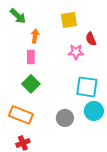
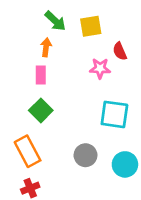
green arrow: (18, 16) -> (55, 21), moved
cyan circle: (94, 111) -> (125, 164), moved
orange rectangle: (21, 115) -> (28, 151), turned 40

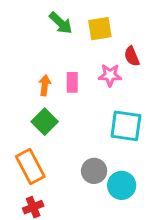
orange arrow: (46, 47) -> (45, 85), moved
pink rectangle: (41, 75) -> (72, 82), moved
cyan circle: (125, 164) -> (122, 185), moved

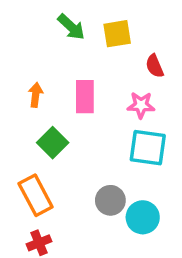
pink star: (110, 75) -> (141, 105), moved
pink rectangle: (72, 82) -> (85, 97), size x1.4
orange arrow: (45, 85) -> (36, 95), moved

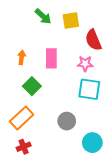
red semicircle: (155, 66) -> (93, 40), size x1.5
orange rectangle: (36, 195) -> (22, 118), turned 75
cyan circle: (143, 217) -> (92, 143), moved

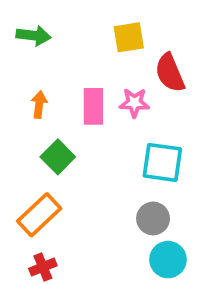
green arrow: (43, 16) -> (34, 35), moved, turned -36
pink star: (85, 64) -> (134, 103), moved
gray circle: (67, 121) -> (153, 218), moved

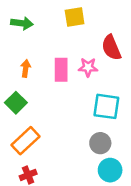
yellow square: (129, 37) -> (75, 17), moved
green square: (58, 157) -> (16, 103), moved

